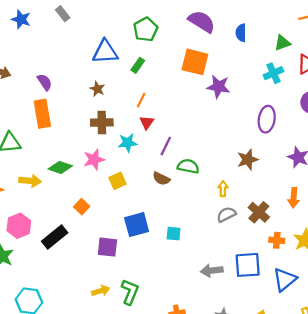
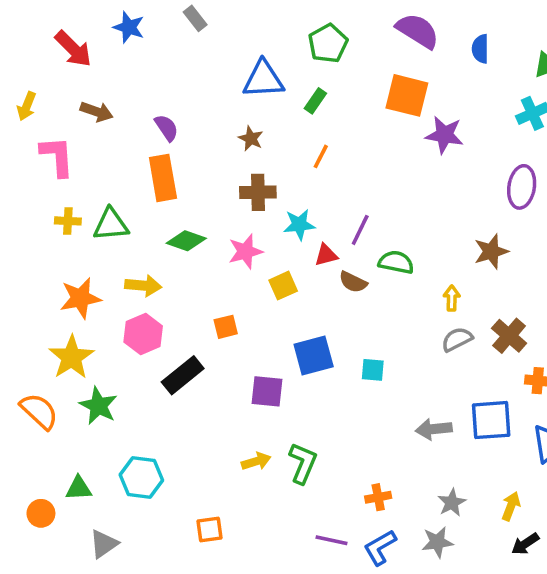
red triangle: (147, 123) -> (326, 255), moved, turned 40
green diamond: (60, 167) -> (186, 241), moved
orange square: (82, 207) -> (226, 327), turned 32
pink hexagon: (19, 226) -> (143, 334), moved

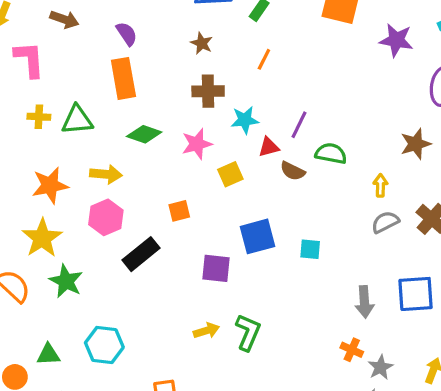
purple star: (445, 135) -> (396, 40), moved
gray arrow: (434, 429) -> (364, 302), turned -88
orange cross: (378, 497) -> (352, 350), moved, turned 35

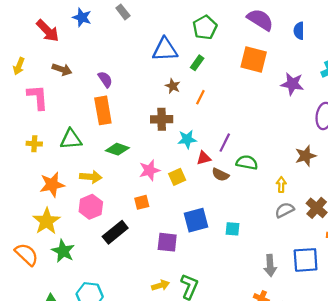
brown star: (202, 43) -> (173, 86), moved
yellow cross: (39, 117) -> (34, 144), moved
pink star: (197, 144) -> (149, 170), moved

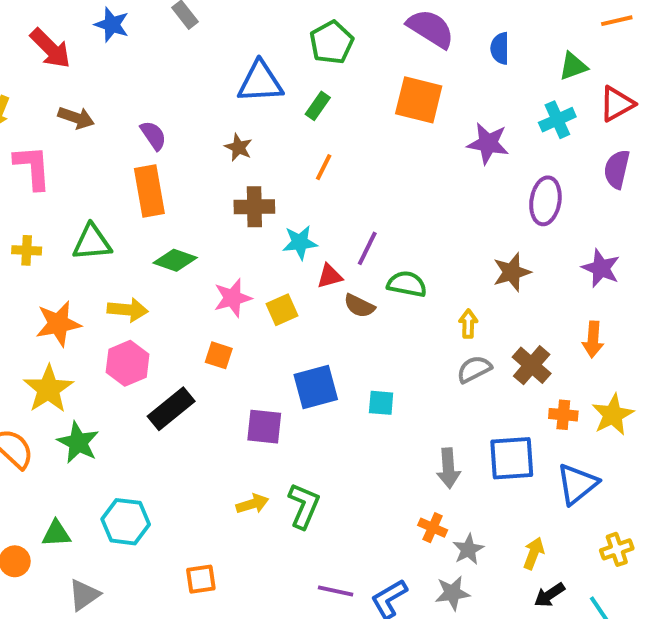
brown star: (173, 86) -> (239, 147), moved
orange square: (142, 202) -> (219, 355), turned 32

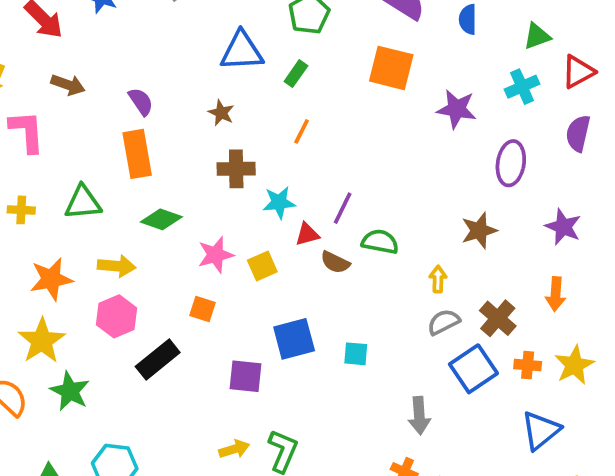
blue square: (512, 458) -> (473, 369), moved, turned -30

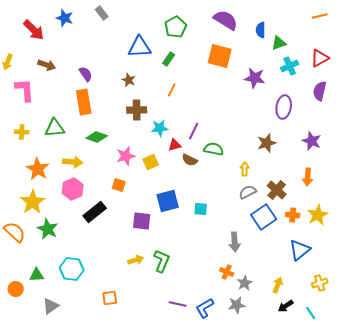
green triangle: (537, 36) -> (279, 43), moved
orange star: (51, 279) -> (38, 169), turned -30

